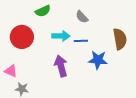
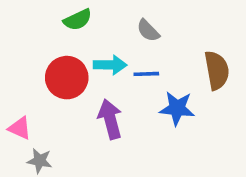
red circle: (22, 37) -> (67, 78), moved

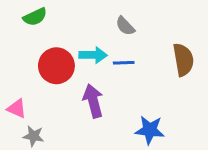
green semicircle: (78, 20) -> (35, 17), moved
blue star: (177, 108) -> (150, 130), moved

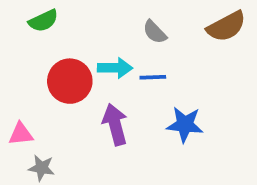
brown semicircle: (183, 60) -> (226, 26), moved, turned 72
pink triangle: (17, 109) -> (21, 134), turned -30
blue star: (150, 130) -> (185, 124), moved

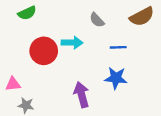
blue line: (153, 77) -> (118, 47), moved
purple arrow: (115, 124) -> (82, 95), moved

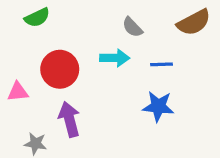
cyan arrow: (72, 43) -> (115, 58), moved
pink triangle: (13, 84) -> (18, 92), moved
purple arrow: (82, 95) -> (69, 119), moved

